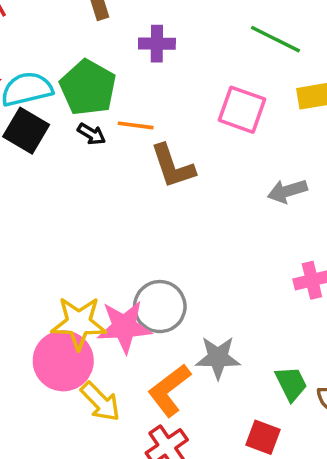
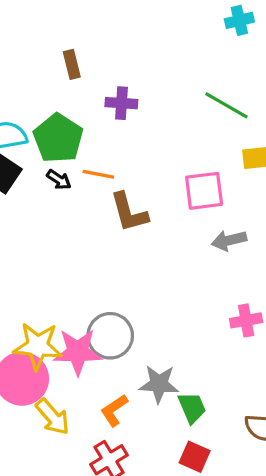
pink square: (242, 110) -> (204, 191), moved, turned -30
green trapezoid: (291, 384) -> (192, 408), moved
orange L-shape: (169, 390) -> (114, 410), size x0.7

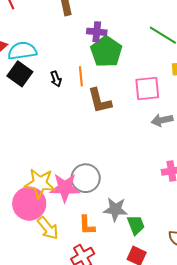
green pentagon: (58, 138) -> (106, 52), moved
orange line: (98, 174) -> (81, 76), turned 72
black arrow: (59, 180) -> (56, 79), turned 35
orange L-shape: (114, 410) -> (87, 225), turned -60

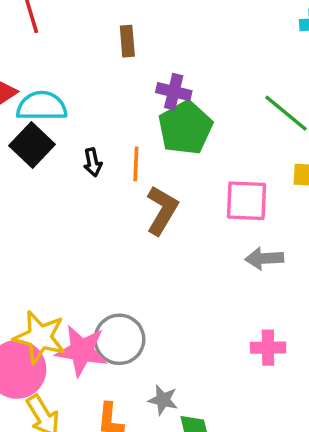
brown L-shape: (100, 101) -> (162, 210), turned -144
gray star: (115, 209) -> (163, 400), size x0.7

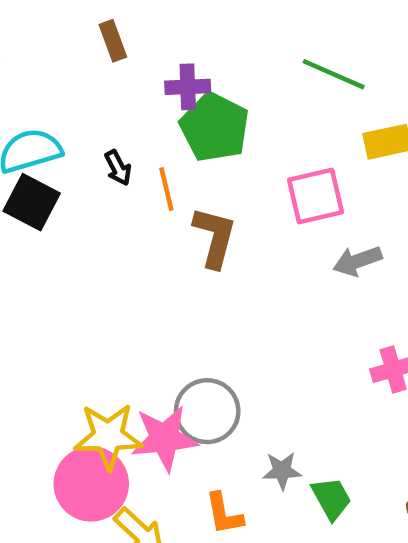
black arrow: (93, 162) -> (118, 168), moved

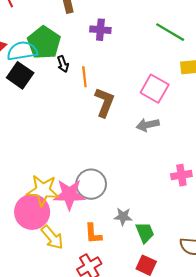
green pentagon: (215, 127) -> (44, 43), moved
pink square: (315, 196) -> (155, 89), turned 36
gray arrow: (358, 261) -> (148, 125), moved

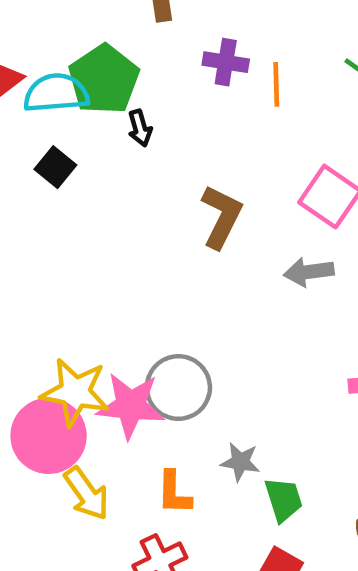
black square: (20, 75) -> (55, 167), moved, size x0.7
orange line: (84, 77) -> (276, 84), moved

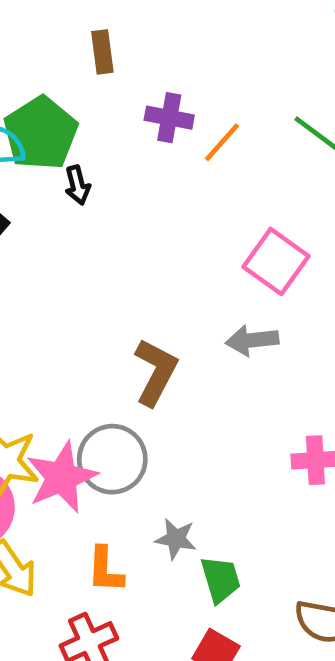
orange line: (276, 84) -> (222, 142), turned 42
brown L-shape: (221, 217) -> (156, 372), moved
pink star: (131, 406) -> (61, 477), turned -30

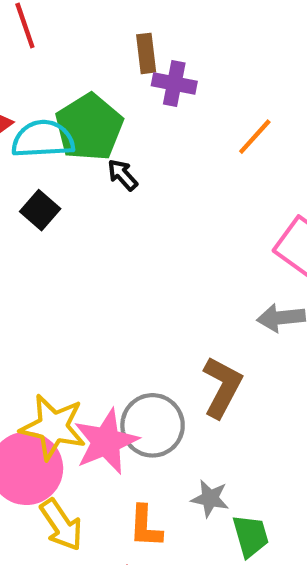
purple cross: (169, 118) -> (174, 83), moved
black arrow: (78, 185) -> (123, 175), turned 152
brown L-shape: (156, 372) -> (222, 387), moved

